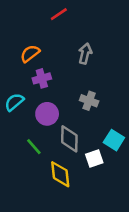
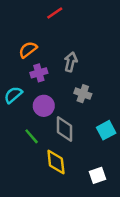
gray arrow: (85, 54) -> (71, 62), moved
cyan square: (114, 140) -> (106, 130), turned 30
white square: (94, 158) -> (97, 175), moved

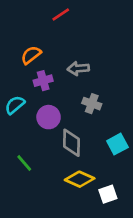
gray arrow: (71, 62) -> (78, 68), turned -108
green line: (32, 136) -> (24, 163), moved
yellow diamond: (56, 162) -> (80, 179), moved, turned -60

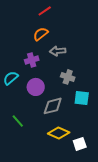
orange semicircle: (31, 55) -> (41, 34), moved
gray diamond: (71, 143) -> (53, 106), turned 75
cyan square: (117, 144) -> (82, 98), moved, turned 35

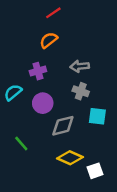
gray arrow: (58, 51) -> (80, 66), moved

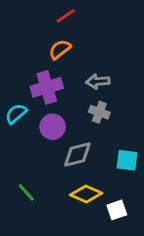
purple cross: (38, 71) -> (47, 87), size x1.5
cyan square: (97, 116) -> (127, 160), moved
green line: (21, 144) -> (26, 192), moved

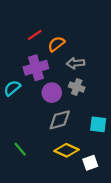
red line: (66, 16) -> (35, 35), moved
orange semicircle: (60, 49) -> (56, 44), moved
purple circle: (53, 127) -> (52, 93), moved

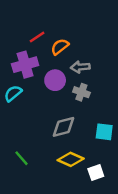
purple cross: (36, 68) -> (25, 65), moved
purple circle: (52, 93) -> (55, 80), moved

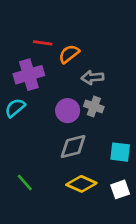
red line: (37, 37) -> (43, 43), turned 42
purple circle: (55, 80) -> (68, 111), moved
white square: (96, 173) -> (120, 189), moved

